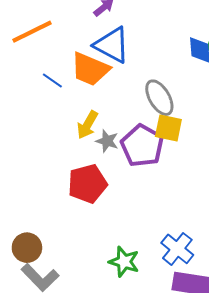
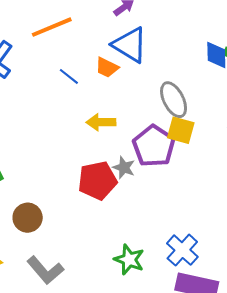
orange trapezoid: (90, 69) -> (107, 67), size x0.6
yellow arrow: (87, 125) -> (101, 122), turned 56
gray star: (107, 141) -> (124, 168), moved
brown circle: (27, 248) -> (28, 218), moved

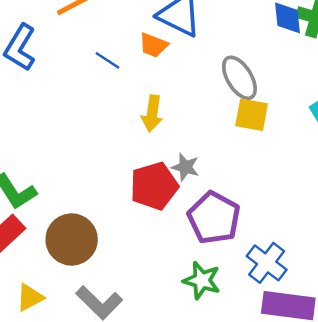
yellow arrow: (101, 122) -> (152, 114), turned -76
purple pentagon: (154, 146) -> (214, 218), moved
brown circle: (28, 218) -> (72, 240), size x1.4

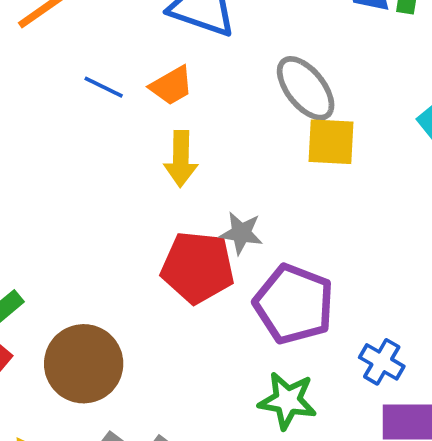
orange trapezoid: (153, 45) -> (171, 86), moved, turned -44
red pentagon: (154, 186) -> (198, 267), turned 30
blue cross: (267, 263) -> (382, 362), size x0.7

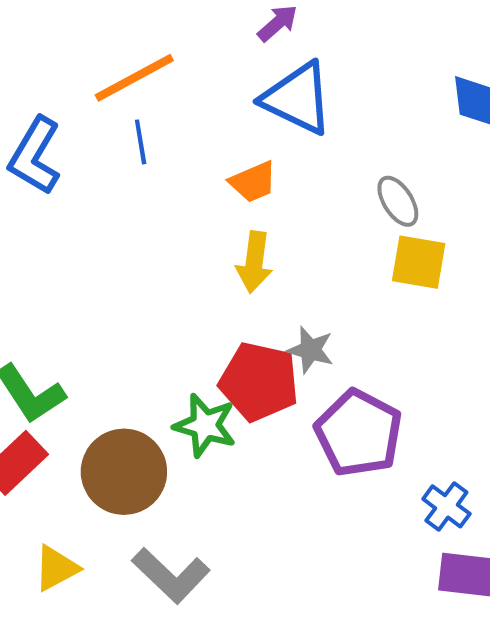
blue line: (104, 87) -> (141, 142), moved, turned 48
gray ellipse: (306, 88) -> (398, 201), size x0.7
green star: (287, 401) -> (205, 425), moved

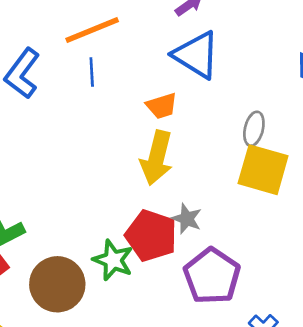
gray ellipse: (398, 201) -> (254, 129), turned 40
yellow arrow: (254, 262) -> (157, 158), size x1.4
yellow square: (419, 262) -> (263, 170), size x1.4

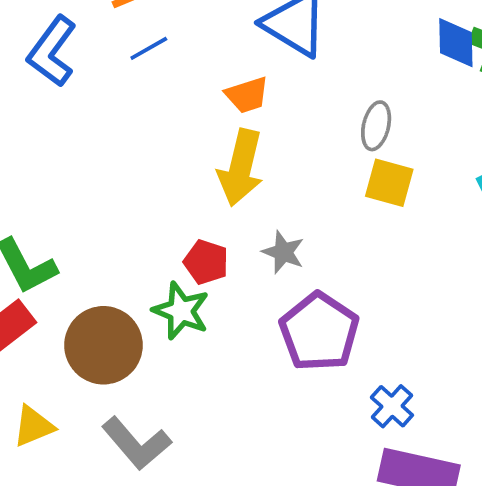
blue line: (92, 72) -> (149, 48), turned 64
yellow square: (263, 170) -> (389, 183), size x0.7
red pentagon: (151, 236) -> (206, 262), moved, size x0.6

